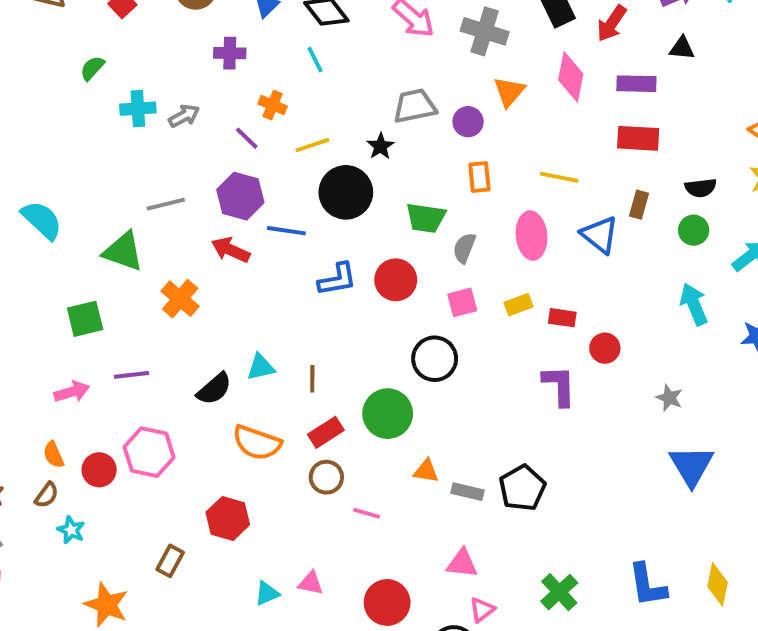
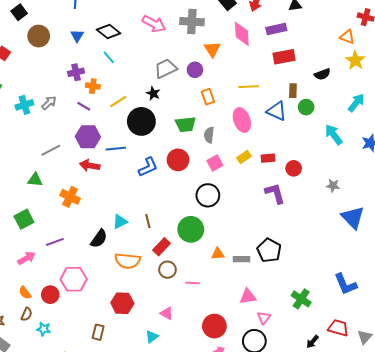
purple cross: (230, 53) -> (76, 72), moved
green circle: (694, 230) -> (306, 107), moved
green triangle: (123, 252) -> (35, 180), size x0.7
pink triangle: (311, 583) -> (167, 313), moved, turned 32

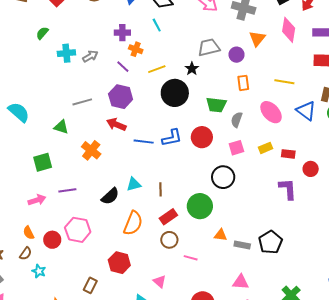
pink ellipse: (242, 120) -> (271, 112), turned -35
blue line: (116, 149) -> (144, 142), moved
orange semicircle: (128, 261) -> (133, 223), turned -85

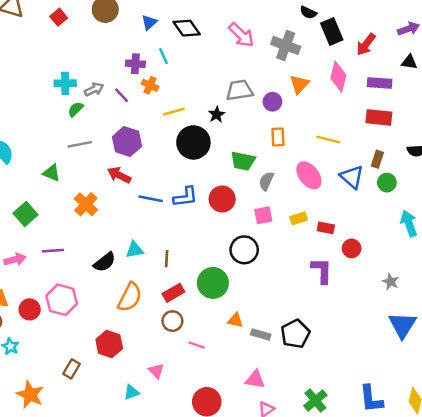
cyan line: (157, 25) -> (163, 56), moved
green semicircle: (42, 33) -> (76, 109), moved
purple line: (123, 67) -> (122, 95), moved
green square: (43, 162) -> (25, 214), turned -30

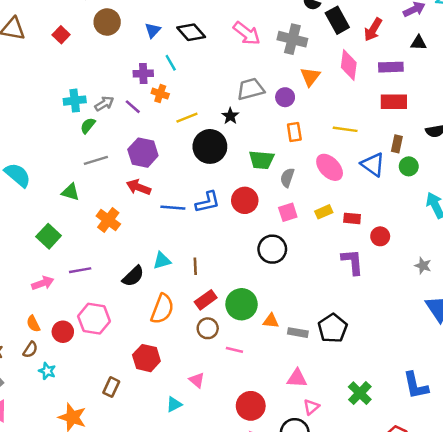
green circle: (213, 283) -> (242, 304), moved

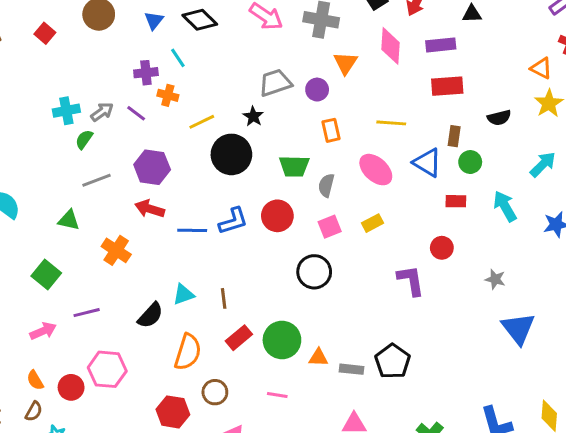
red rectangle: (352, 218) -> (456, 201), moved
brown circle: (208, 328) -> (215, 392), moved

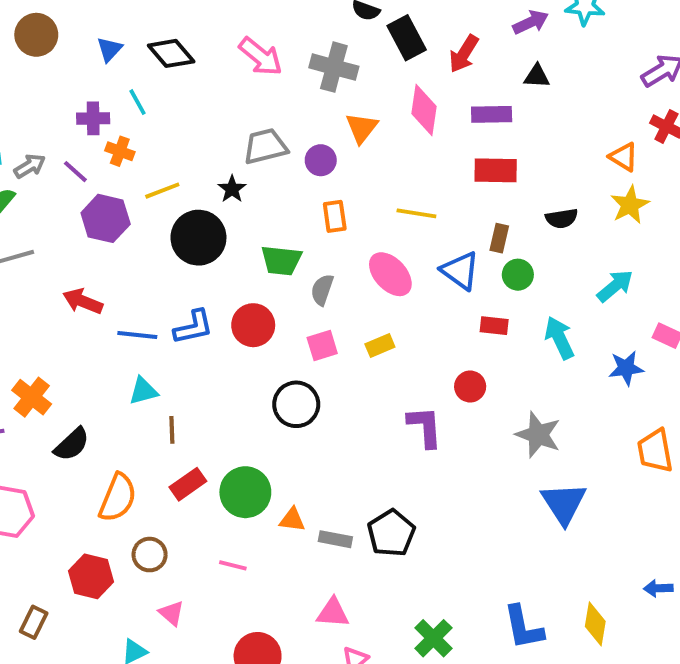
purple hexagon: (152, 167) -> (106, 218), moved
orange cross: (116, 250) -> (32, 397), moved
gray star: (495, 279) -> (538, 435), size x1.6
cyan triangle: (183, 294) -> (143, 391), moved

